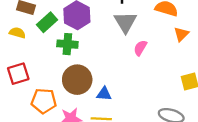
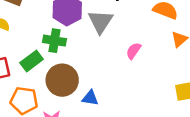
green rectangle: (47, 22) -> (32, 61), moved
gray triangle: (125, 22) -> (100, 21), moved

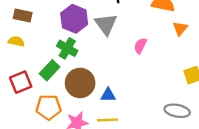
green cross: (55, 41) -> (67, 48), turned 30

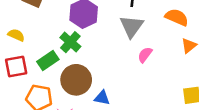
gray triangle: (106, 24) -> (132, 26), moved
yellow semicircle: (16, 41) -> (16, 35), moved

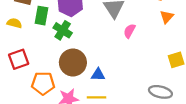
yellow semicircle: (16, 35) -> (14, 23), moved
green rectangle: (48, 61) -> (41, 16), moved, turned -36

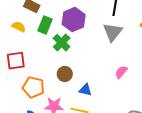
pink semicircle: (129, 31) -> (121, 72), moved
brown circle: (73, 62) -> (65, 74), size x0.6

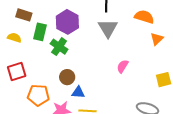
blue triangle: (85, 90) -> (78, 92), moved

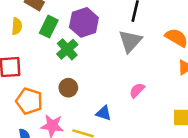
yellow semicircle: (14, 38) -> (17, 26), turned 64
blue triangle: (78, 92) -> (104, 113), moved

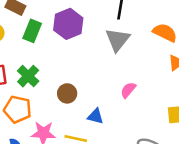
green cross: (67, 49) -> (28, 76), moved
brown circle: (68, 88) -> (67, 93), moved

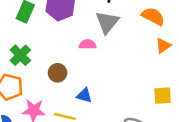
pink semicircle: (128, 90) -> (88, 44), moved, turned 49

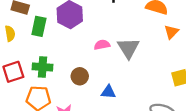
gray triangle: (107, 22) -> (128, 48), moved
green cross: (20, 55) -> (43, 67), turned -30

